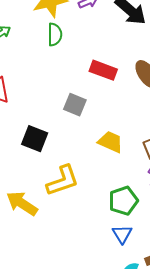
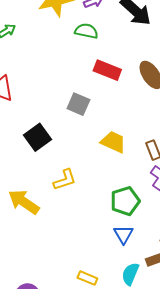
green semicircle: (55, 35) -> (86, 31), moved, turned -80
black square: (35, 139) -> (38, 137), turned 32
yellow L-shape: (63, 181) -> (65, 180), size x0.7

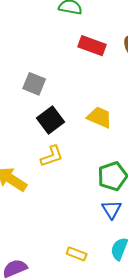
gray square: (78, 104) -> (34, 84), moved
black square: (38, 137) -> (50, 120), moved

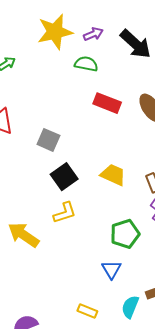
blue triangle: (112, 209) -> (111, 269), moved

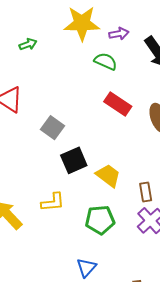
black square: (64, 177) -> (74, 160), moved
green pentagon: (125, 234) -> (100, 220), moved

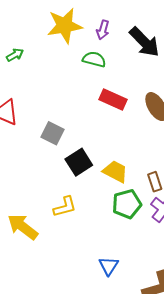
purple arrow: (119, 34) -> (103, 30), turned 126
green pentagon: (100, 220) -> (127, 204), moved

